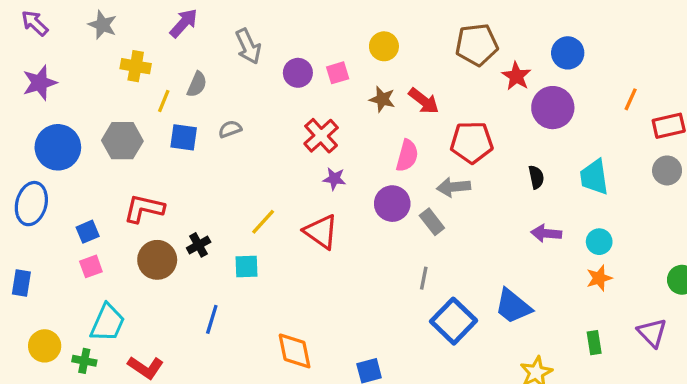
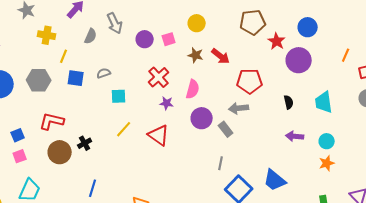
gray semicircle: (197, 84) -> (91, 36), moved
pink semicircle: (407, 156) -> (193, 89), moved
cyan square: (247, 266) -> (119, 96), moved

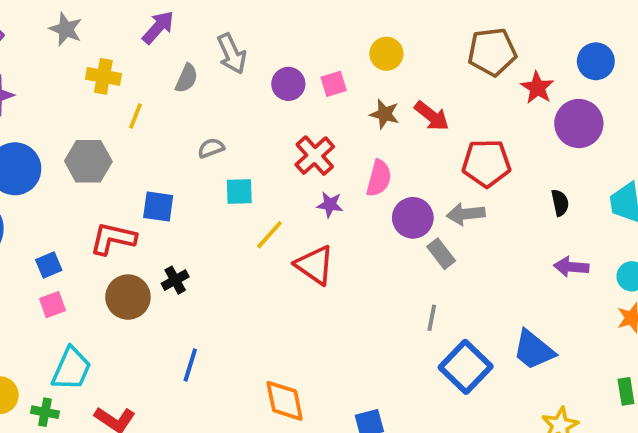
blue square: (76, 78) -> (158, 207), moved
purple circle: (202, 118) -> (413, 218), moved
yellow line: (124, 129) -> (269, 235), moved

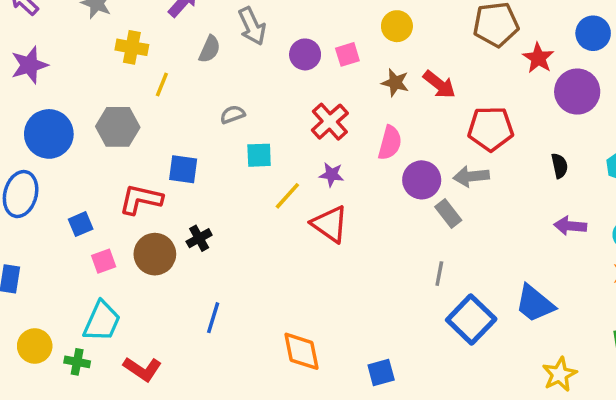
purple star: (330, 205) -> (332, 175), moved
pink square: (53, 305) -> (104, 261), moved

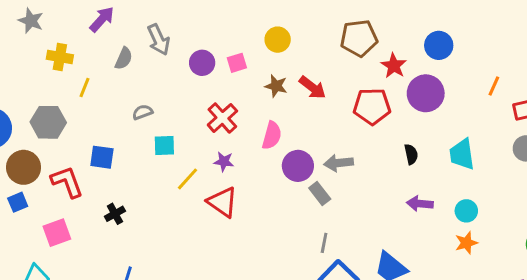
red pentagon: (491, 129) -> (372, 106), moved
red L-shape: (141, 199) -> (67, 182), turned 57
brown circle: (155, 254) -> (24, 167), moved
pink square: (104, 261) -> (57, 233), moved, size x1.4
gray line: (439, 274) -> (324, 243), moved

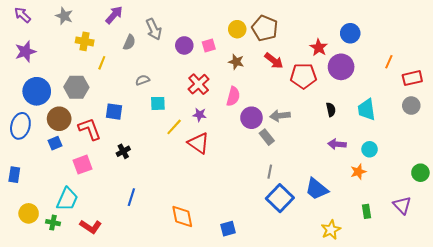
brown pentagon: (359, 38) -> (265, 28), moved, turned 30
red arrow: (312, 87) -> (274, 61), moved
orange star: (466, 243) -> (358, 172), moved

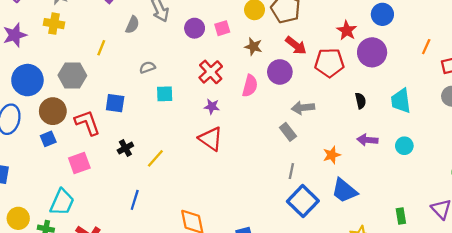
yellow cross: (85, 41) -> (54, 24), moved
purple circle: (251, 118) -> (280, 72), moved
yellow line: (174, 127) -> (155, 158), moved
orange star: (358, 172) -> (332, 155), moved

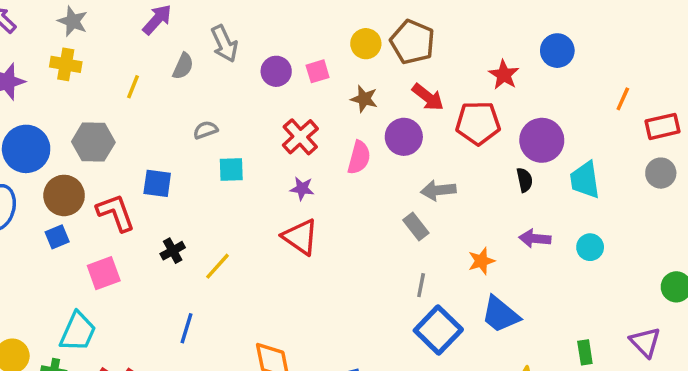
yellow line: (101, 48) -> (133, 87), moved
purple circle: (372, 52) -> (542, 140), moved

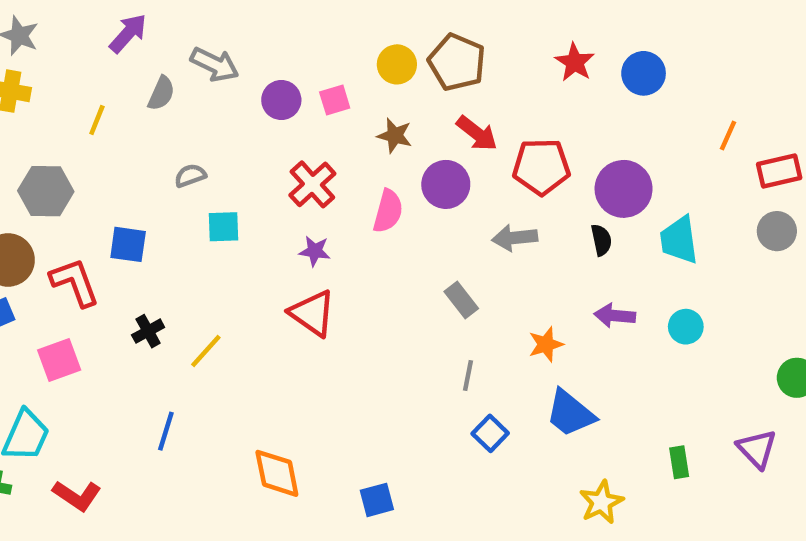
gray arrow: (224, 44) -> (215, 64), turned -39
red star: (504, 75) -> (575, 62), moved
gray arrow: (438, 190) -> (515, 238), moved
blue square: (438, 330) -> (490, 433), size x0.6

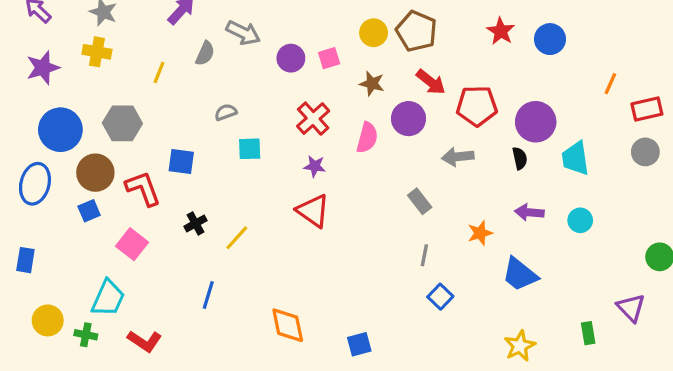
pink square: (59, 360) -> (132, 244), turned -32
blue trapezoid: (570, 413) -> (520, 274), moved
green rectangle: (679, 462) -> (588, 333), moved

